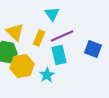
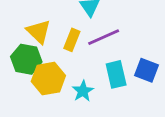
blue square: (93, 49) -> (146, 70), moved
cyan rectangle: (59, 55) -> (116, 74), moved

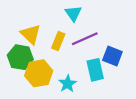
blue square: (146, 70) -> (112, 56), moved

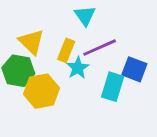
cyan rectangle: (95, 70) -> (113, 87), turned 30
cyan star: (68, 84) -> (78, 68), moved

